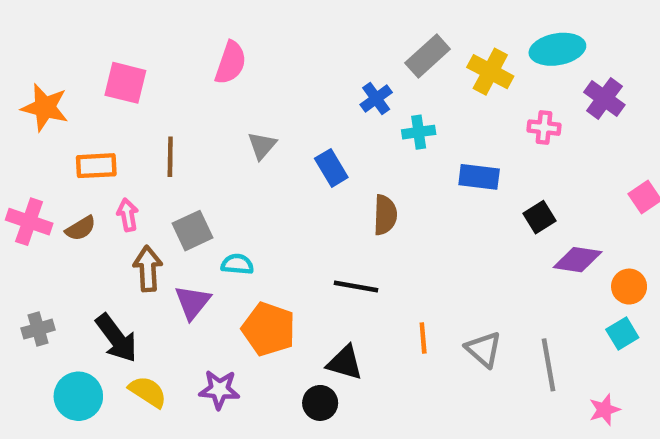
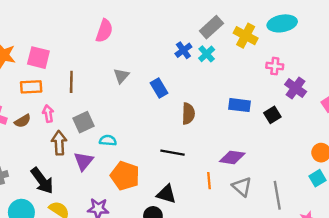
pink square: (125, 83) -> (38, 58), moved
purple cross: (604, 99) -> (296, 88), moved
cyan cross: (419, 132) -> (207, 54), moved, turned -35
blue rectangle: (479, 177) -> (239, 105), moved
purple diamond: (578, 260) -> (232, 157), moved

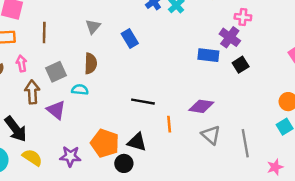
purple cross: (296, 88) -> (230, 37), moved
brown semicircle: (188, 114) -> (91, 63), moved
purple triangle: (84, 161) -> (56, 110), turned -30
orange pentagon: (125, 176) -> (105, 143), moved
orange line: (209, 181) -> (169, 124), moved

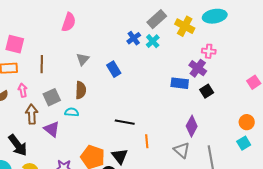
purple diamond: (201, 106) -> (192, 126), moved, turned -70
black triangle: (137, 142) -> (120, 156), turned 36

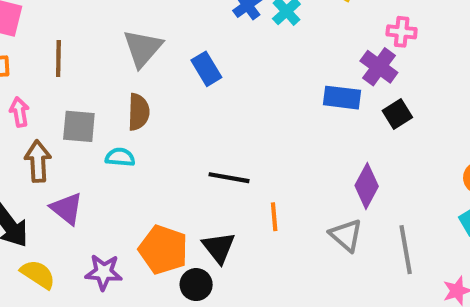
gray triangle: (83, 59) -> (143, 48), size x1.5
gray square: (52, 97) -> (79, 126), turned 30
purple triangle: (52, 129) -> (67, 209), moved

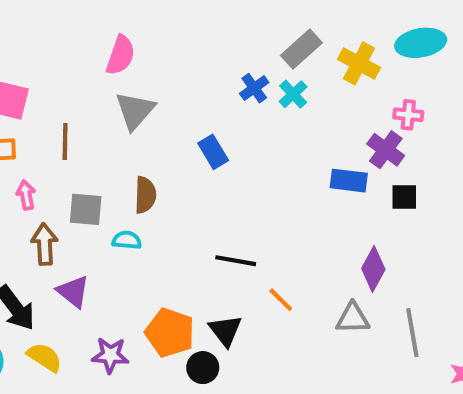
gray triangle: (143, 48) -> (135, 111), moved
black square: (397, 114) -> (404, 197), turned 32
orange line: (274, 217) -> (281, 300), turned -40
gray triangle: (346, 235) -> (353, 318), turned -42

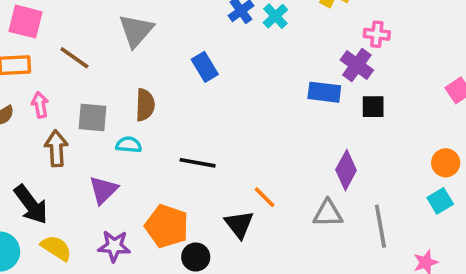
brown line: (65, 141) -> (74, 58), turned -56
black line: (236, 261) -> (198, 163), moved
purple triangle: (73, 292) -> (103, 190), moved, turned 36
black triangle: (225, 331) -> (239, 224), moved

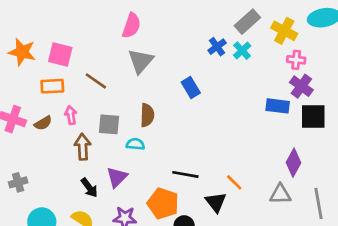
pink cross: (377, 34) -> (296, 60), moved
black square: (373, 107) -> (313, 116), size x1.5
black line: (198, 163) -> (185, 174), moved
black arrow: (31, 204) -> (89, 188), moved, size x0.7

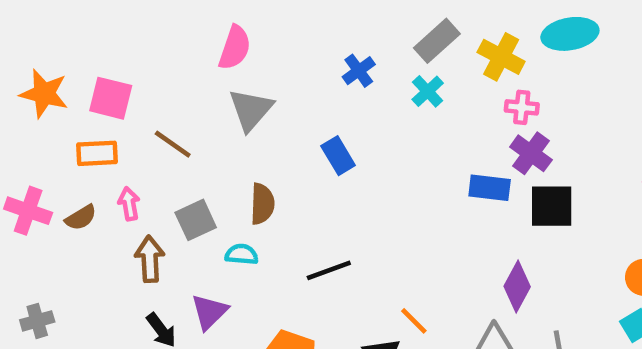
blue cross: (217, 47) -> (359, 71), moved
gray square: (109, 124) -> (196, 220), turned -30
black line: (185, 174) -> (329, 270), moved, turned -30

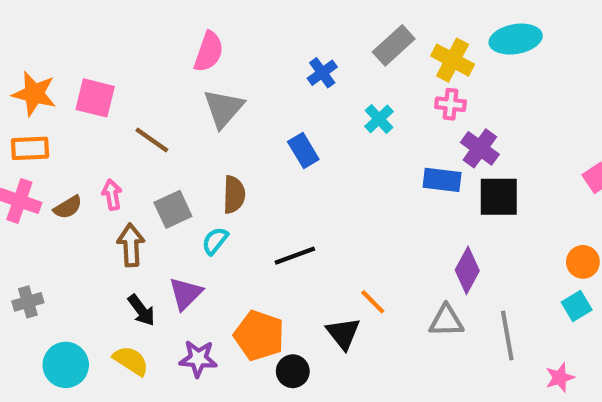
cyan cross: (428, 91) -> (379, 119), moved
pink cross: (522, 107) -> (450, 104), moved
orange rectangle: (97, 153) -> (30, 148), moved
cyan semicircle: (242, 254) -> (215, 241), turned -56

